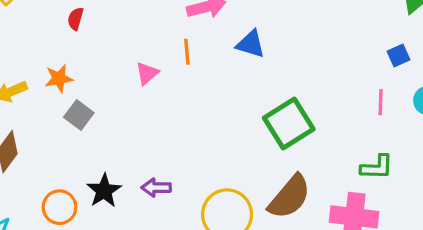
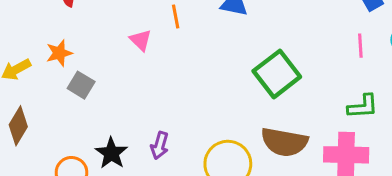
pink triangle: (147, 73) -> (141, 40), turned -30
purple arrow: (156, 188) -> (160, 146), turned -68
brown semicircle: (290, 197) -> (284, 142), turned 66

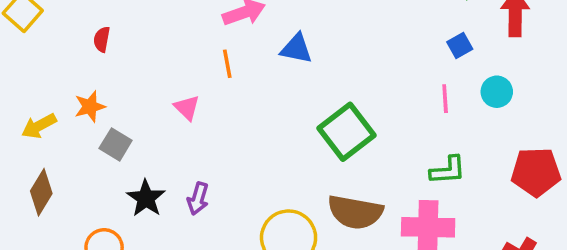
pink triangle: (141, 40) -> (187, 108), moved
purple arrow: (160, 146) -> (198, 199), moved
black star: (111, 153) -> (146, 198), moved

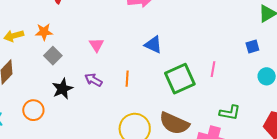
blue triangle: (296, 49) -> (153, 45), moved
orange line: (227, 64) -> (127, 79), moved
pink line: (445, 99) -> (213, 69), moved
purple arrow: (198, 199) -> (93, 80), moved, turned 90

